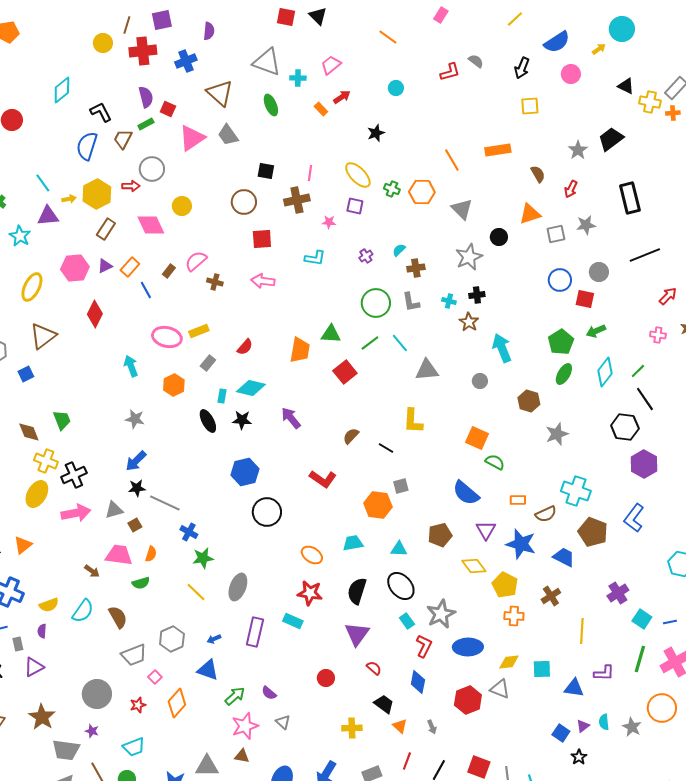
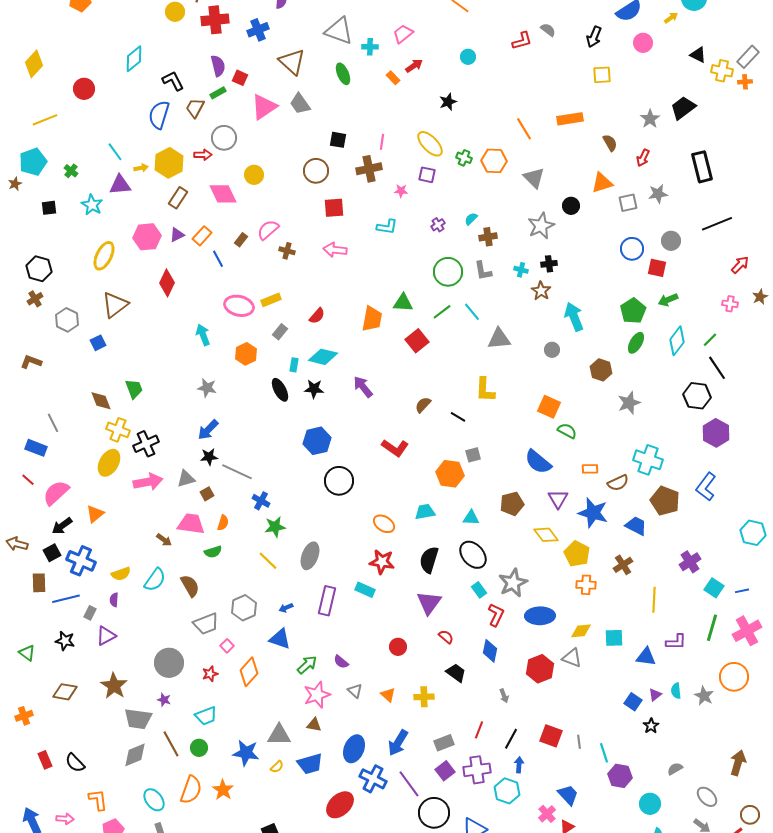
gray rectangle: (18, 644) -> (90, 613), turned 40
orange triangle: (400, 726) -> (388, 695), moved

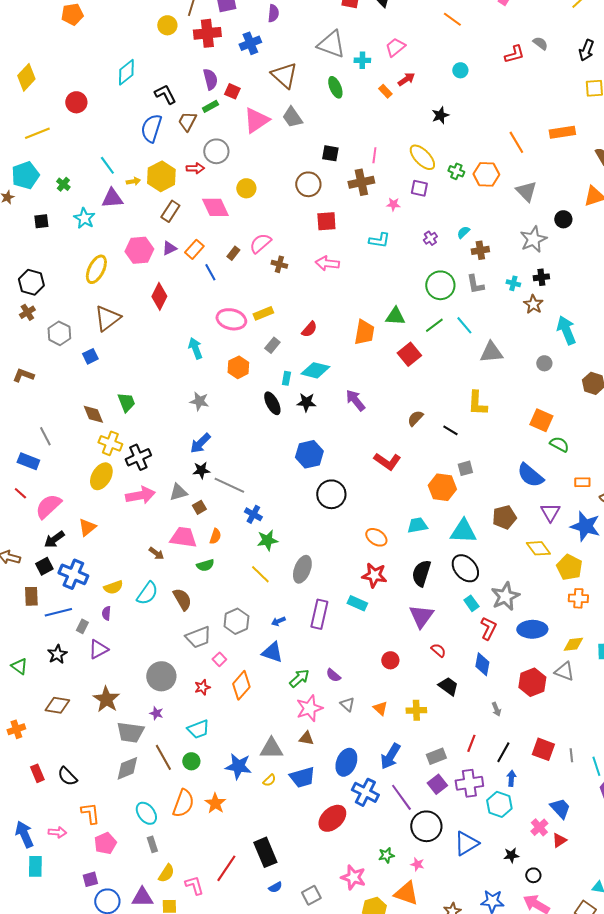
cyan triangle: (471, 518) -> (463, 531), size x1.6
black star: (65, 641) -> (57, 654), turned 30

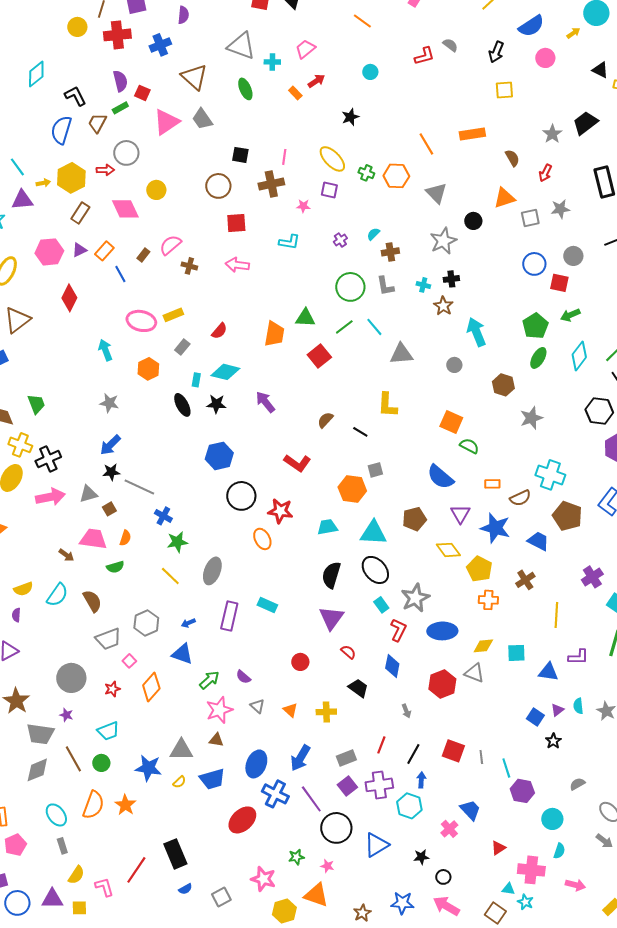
orange ellipse: (376, 537) -> (262, 539), moved, turned 30
red star: (374, 575) -> (280, 511), moved
red triangle: (559, 840) -> (498, 848), moved

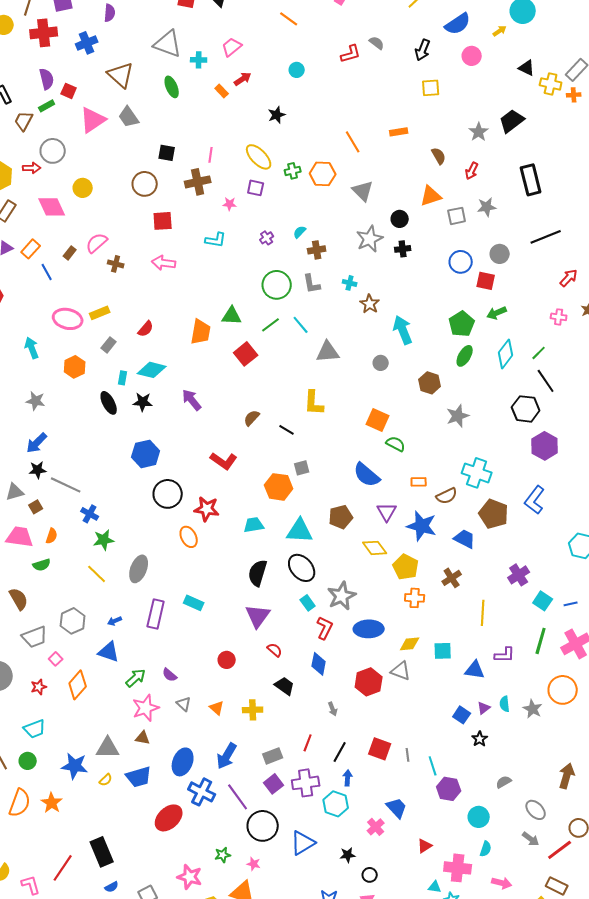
orange rectangle: (472, 134) -> (399, 132), size x0.7
green cross: (366, 173) -> (293, 171), turned -35
black cross: (451, 279) -> (403, 249), moved

